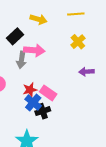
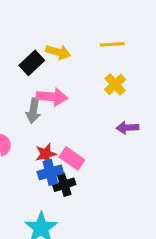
black rectangle: (15, 36) -> (32, 63), moved
blue cross: (33, 103) -> (50, 172), turned 35

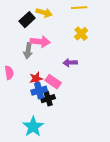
purple arrow: (127, 128) -> (70, 63), moved

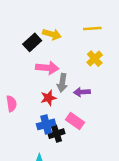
gray arrow: (28, 51) -> (62, 83), moved
red star: (36, 79) -> (48, 98), moved
pink rectangle: (53, 82) -> (75, 121), moved

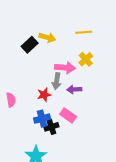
pink arrow: (47, 68) -> (65, 68), moved

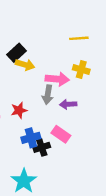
yellow arrow: (47, 37) -> (25, 65), moved
yellow cross: (86, 59) -> (81, 70), turned -32
red star: (44, 95) -> (19, 110), moved

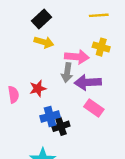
black rectangle: (17, 53) -> (41, 19), moved
purple arrow: (68, 104) -> (88, 82), size x1.5
pink rectangle: (61, 134) -> (94, 108), moved

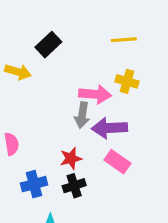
yellow arrow: (44, 42) -> (18, 72), moved
red star: (38, 88) -> (71, 158), moved
blue cross: (50, 117) -> (34, 184), moved

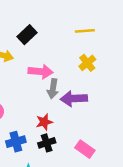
yellow cross: (127, 81) -> (87, 63), turned 35
pink arrow: (95, 94) -> (41, 71), moved
pink rectangle: (117, 162) -> (85, 149), moved

